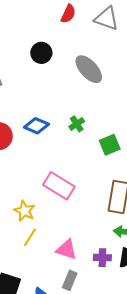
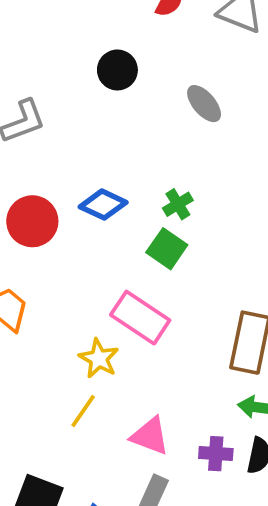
gray ellipse: (89, 69) -> (204, 104), size x0.7
green square: (110, 145) -> (167, 249), moved, turned -35
yellow star: (24, 211) -> (99, 358), moved

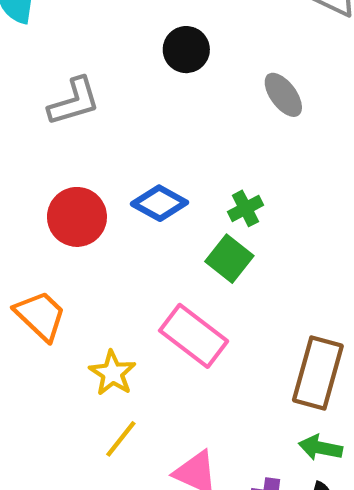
yellow star: (99, 358) -> (112, 373), moved

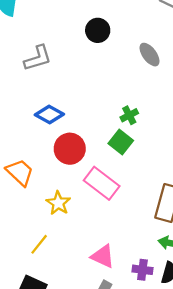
blue diamond: (160, 203) -> (49, 115), moved
red circle: (77, 217) -> (70, 149), moved
yellow line: (121, 439) -> (39, 244), moved

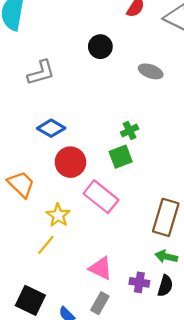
gray ellipse: (150, 55) -> (151, 71), turned -35
green square: (121, 142) -> (121, 157), turned 30
yellow line: (39, 244) -> (46, 245), moved

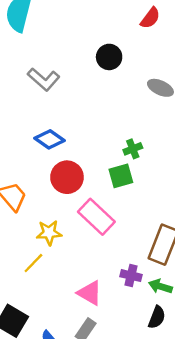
gray L-shape: (41, 73) -> (44, 79), turned 52
yellow star: (58, 215) -> (49, 233), turned 30
purple cross: (139, 282) -> (131, 276), moved

